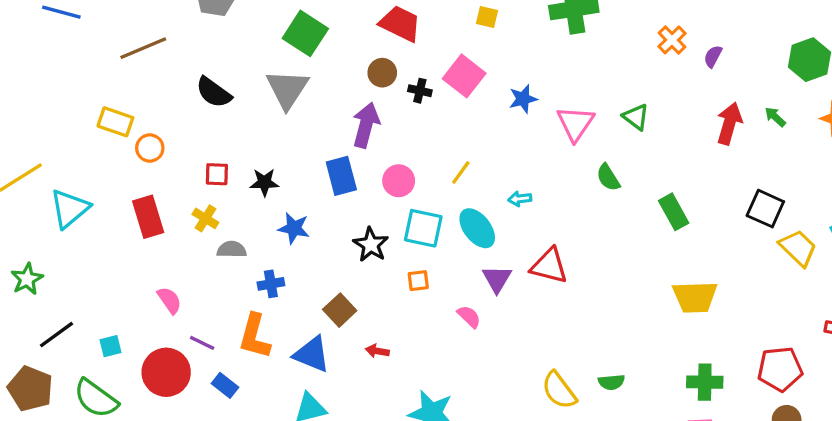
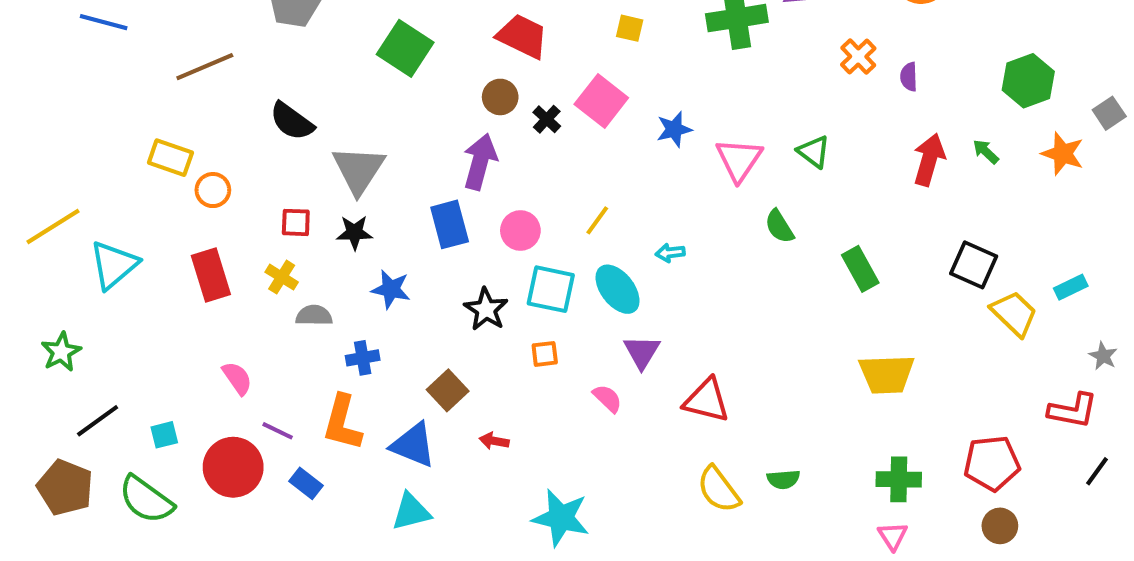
purple semicircle: (713, 56) -> (909, 77), turned -30
gray triangle: (287, 89) -> (359, 170), moved
black cross: (420, 91) -> (547, 119), turned 30
red triangle: (549, 266) -> (707, 400), moved

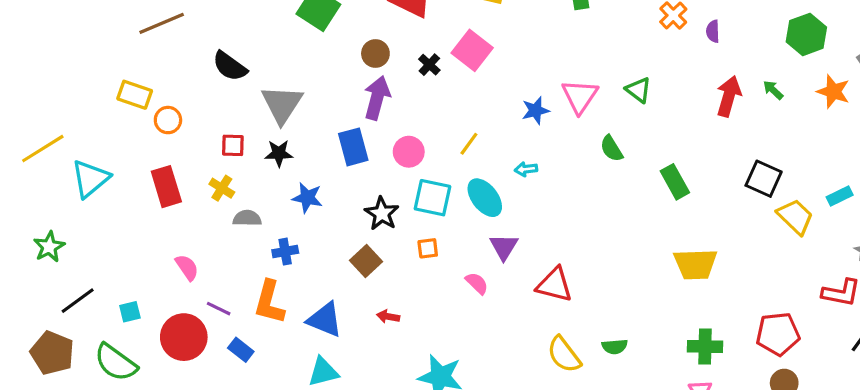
brown circle: (500, 97) -> (375, 53), moved
blue star: (674, 129) -> (535, 111), moved
brown square: (448, 390) -> (366, 261), moved

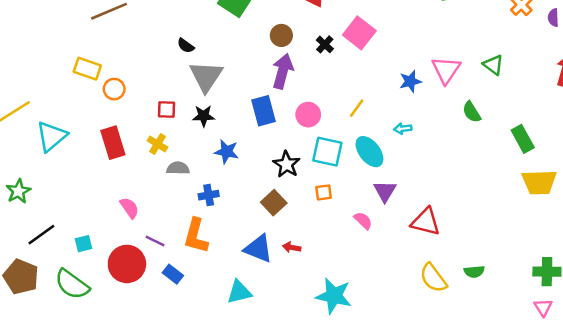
black semicircle: (230, 66) -> (186, 46), moved, size x0.6
yellow trapezoid: (695, 264) -> (539, 182), moved
blue triangle: (325, 320) -> (258, 249), moved

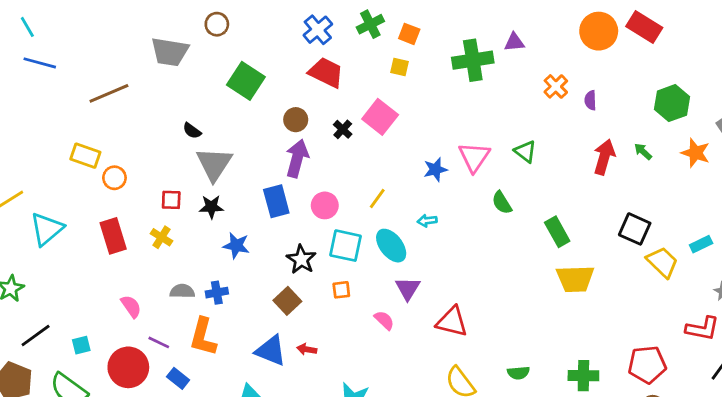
gray semicircle: (178, 168) -> (182, 291), moved
green semicircle: (474, 272) -> (518, 373), moved

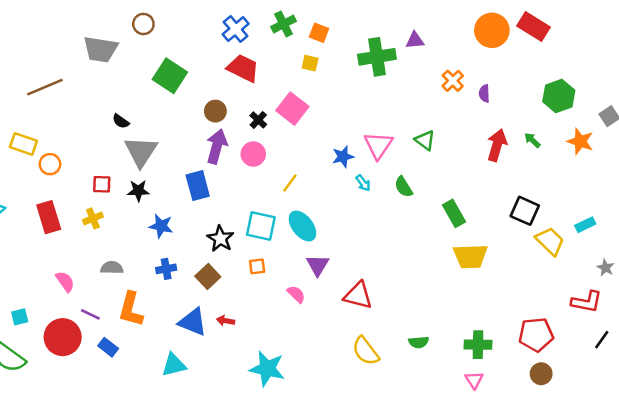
pink circle: (325, 205) -> (253, 154), moved
cyan arrow: (427, 221) -> (363, 183), moved, turned -120
yellow cross: (161, 237) -> (93, 218), turned 36
blue cross: (217, 293) -> (166, 269), moved

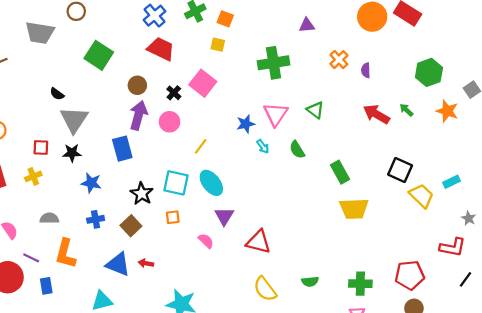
green cross: (377, 57) -> (274, 63), moved
red arrow: (497, 145) -> (376, 114), turned -76
blue rectangle: (108, 347) -> (46, 286), turned 42

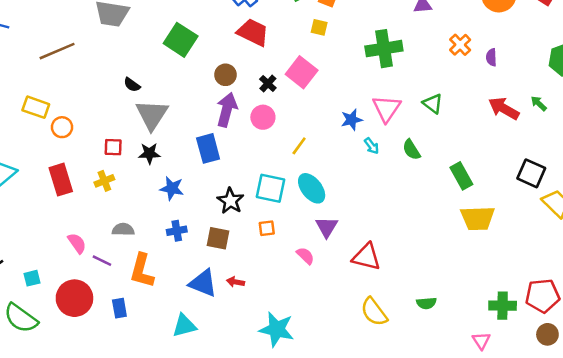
brown square: (131, 226) -> (218, 238), turned -36
purple line: (31, 258) -> (102, 261), moved
green cross: (360, 284) -> (503, 306), moved

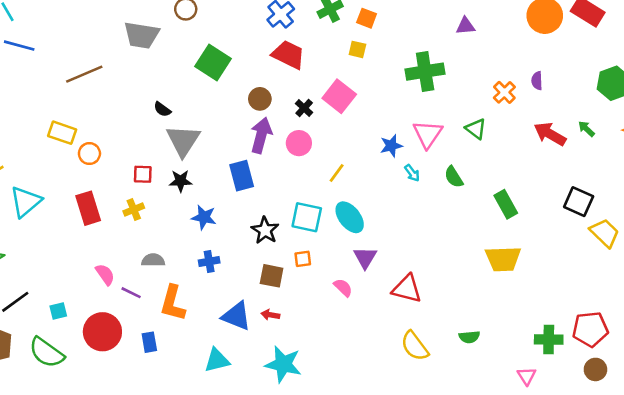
orange cross: (460, 45) -> (504, 92), moved
yellow trapezoid: (478, 218) -> (503, 259), moved
brown square: (218, 238) -> (272, 276), moved
cyan star: (277, 329) -> (283, 364), moved

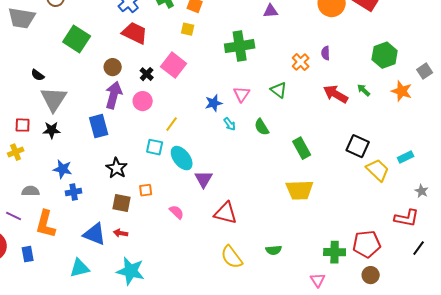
pink triangle: (428, 134) -> (242, 94), size x0.7
blue star: (204, 217) -> (63, 169), moved
cyan square: (307, 217) -> (155, 147), moved, size x0.7
purple triangle: (365, 258) -> (204, 179), moved

